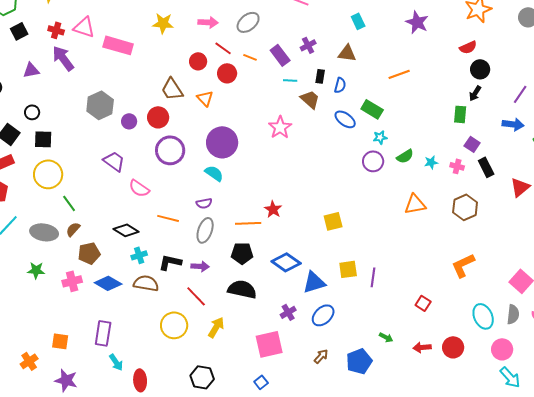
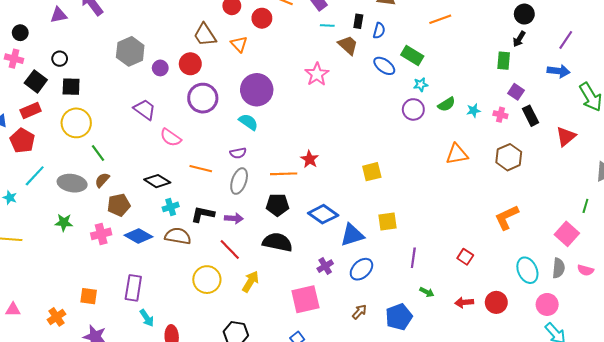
purple line: (373, 277) -> (413, 258), moved

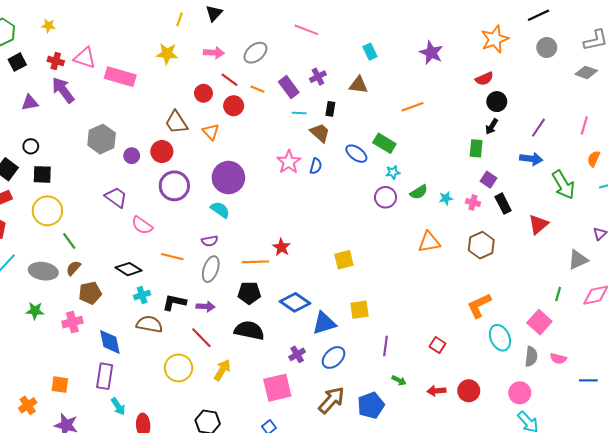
blue semicircle: (379, 31) -> (316, 166), moved
blue diamond: (138, 236) -> (110, 342), moved, turned 48
cyan ellipse: (527, 270) -> (500, 338), moved
brown arrow: (359, 312) -> (331, 400), size x1.8

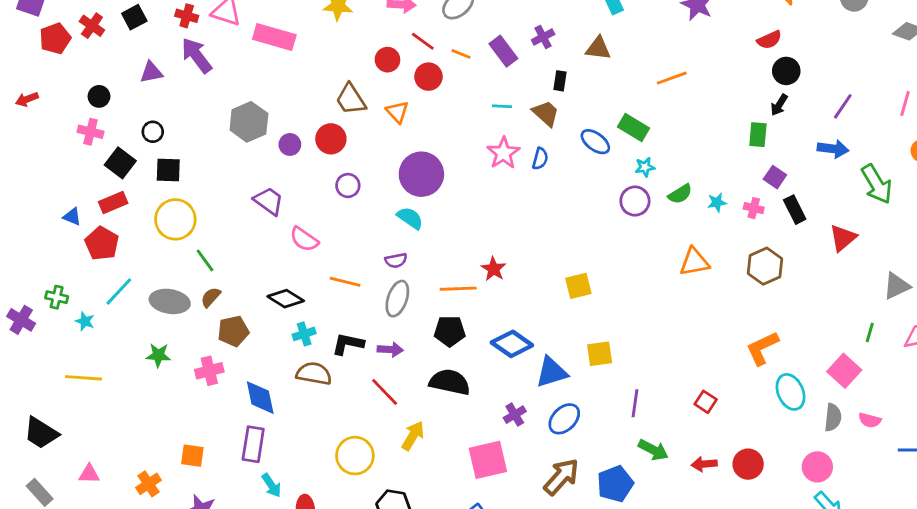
cyan line: (299, 113) -> (502, 106), moved
purple circle: (174, 186) -> (348, 185), size x0.6
yellow circle: (178, 368) -> (355, 456), moved
green arrow: (399, 380) -> (653, 450), size x1.5

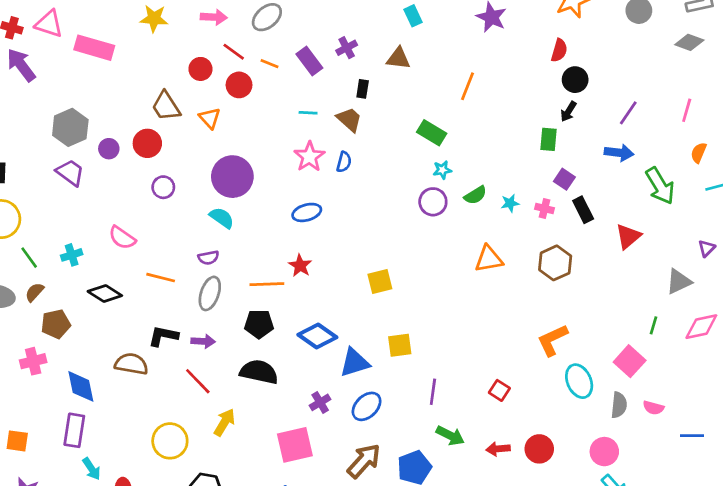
red semicircle: (769, 40) -> (559, 50), turned -50
orange line: (672, 78) -> (467, 86), turned -48
blue ellipse: (595, 142) -> (307, 212), moved, turned -52
purple trapezoid: (269, 201) -> (70, 173), moved
cyan cross: (304, 334) -> (72, 255), moved

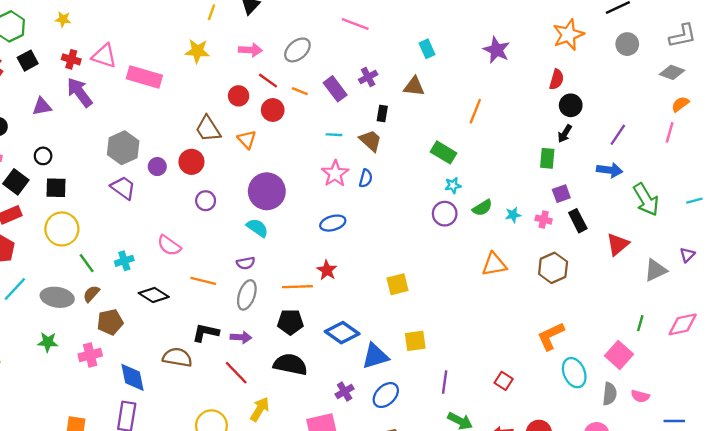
orange semicircle: (699, 153) -> (680, 104), moved, turned 30
purple square: (564, 179) -> (561, 194), turned 36
gray triangle: (679, 282) -> (656, 270), moved

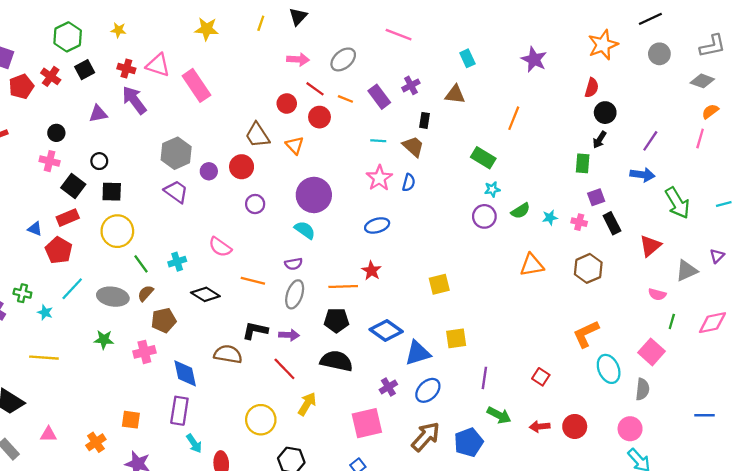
yellow star: (197, 51) -> (207, 29), moved
pink rectangle: (144, 77) -> (196, 85), turned 40
pink semicircle: (640, 396) -> (657, 294), moved

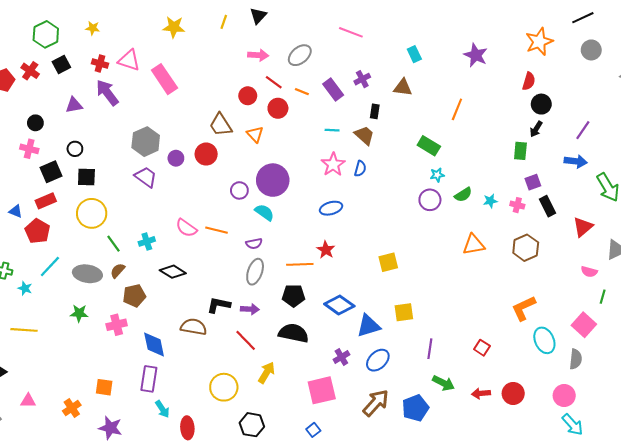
black square: (73, 186) -> (51, 172), turned 30
purple circle: (255, 204) -> (239, 190), moved
orange line: (253, 281) -> (217, 230), moved

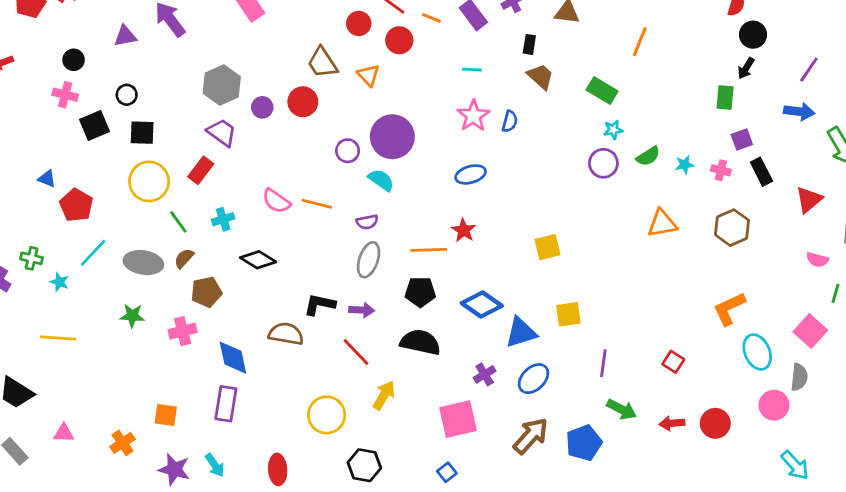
brown trapezoid: (364, 135) -> (540, 77), moved
red rectangle: (46, 201) -> (201, 170), moved, turned -30
pink circle: (564, 396) -> (774, 405), moved
cyan arrow: (162, 409) -> (215, 465), moved

